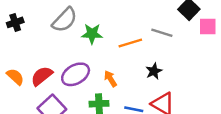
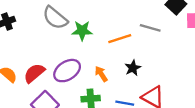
gray semicircle: (65, 20) -> (55, 18), turned 88
black star: (154, 71) -> (133, 68), moved

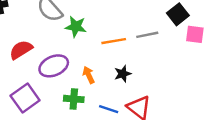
gray line: (150, 28) -> (147, 35), turned -36
red semicircle: (34, 73) -> (21, 50), moved

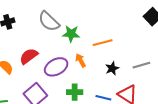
gray line: (147, 35) -> (141, 65), moved
orange arrow: (89, 75) -> (81, 60), moved

